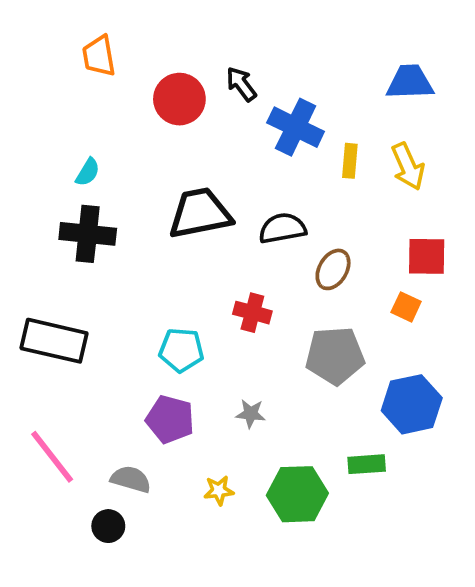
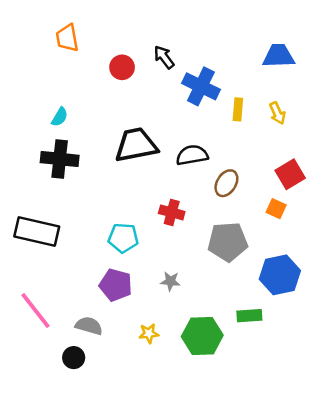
red circle: (179, 99) -> (122, 67), size x0.7
yellow arrow: (408, 166) -> (277, 113), size x0.7
red square: (427, 256) -> (290, 174), turned -32

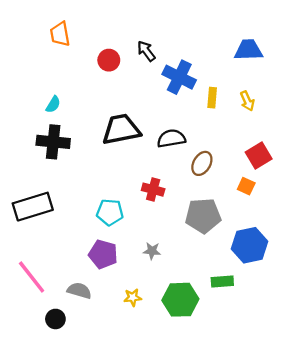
black rectangle: (37, 232) -> (33, 207), turned -30
black circle: (74, 358) -> (55, 319), moved

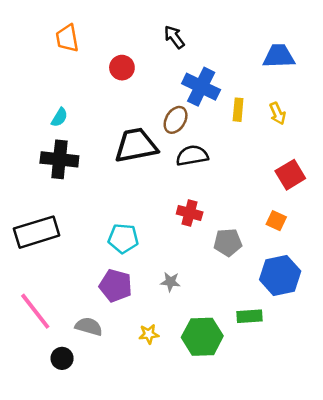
black arrow: (146, 51) -> (174, 37), moved
brown ellipse: (202, 163) -> (176, 120), moved
orange square: (246, 186) -> (276, 221), moved
red cross: (153, 190) -> (190, 213), moved
gray pentagon: (203, 216) -> (228, 242), size x0.7

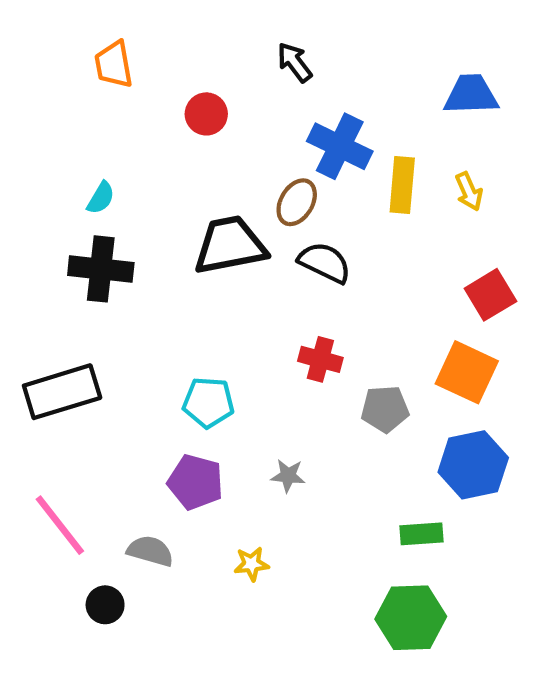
yellow rectangle: (238, 110) -> (402, 185), size x1.4
black semicircle: (192, 156) -> (325, 263), turned 36
orange square: (276, 221) -> (467, 372), size x1.8
green hexagon: (202, 337) -> (411, 618), moved

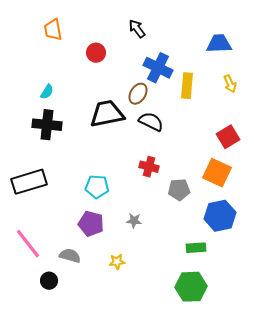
yellow arrow: (469, 191) -> (230, 84), moved

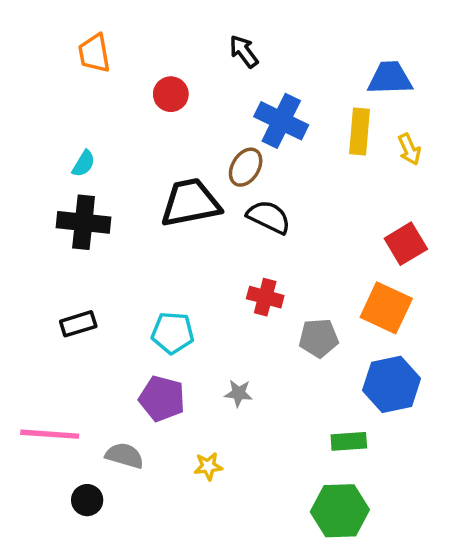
yellow rectangle: (187, 86) -> (360, 132), moved
black rectangle: (29, 182) -> (78, 324), moved, size x0.6
pink line: (28, 244) -> (50, 434), turned -48

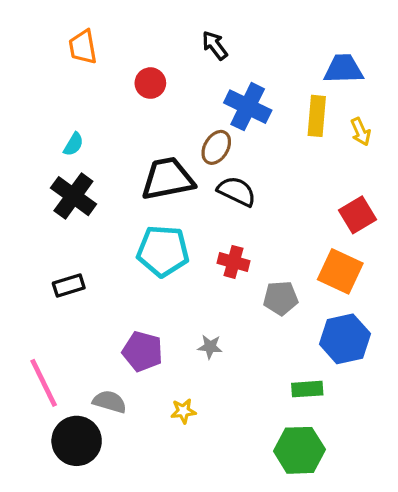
black cross: (84, 222) -> (73, 196), turned 30
cyan pentagon: (173, 333) -> (163, 251), moved, size x1.4
pink line: (50, 434) -> (44, 383), turned 60
black circle: (87, 500) -> (77, 441), size x1.8

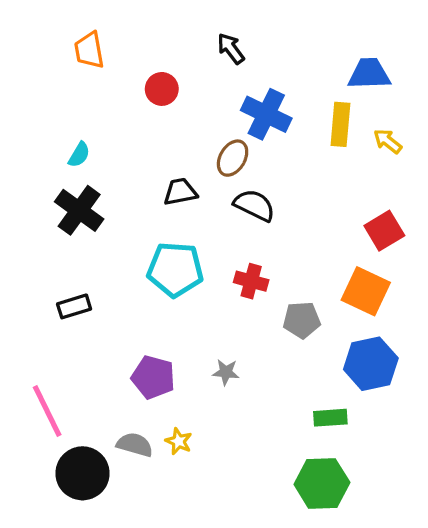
yellow arrow: (361, 132) -> (388, 141), turned 152
black trapezoid: (168, 179) -> (180, 192), size x0.6
gray semicircle: (110, 402) -> (135, 445), moved
yellow star: (183, 411) -> (179, 441), moved, turned 30

